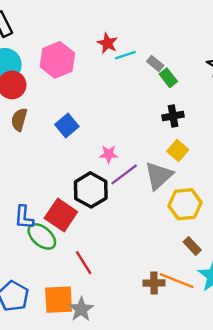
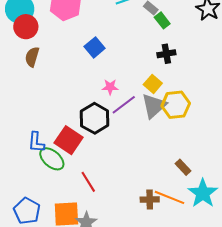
blue square: (67, 126) -> (95, 47), moved
yellow square: (178, 151) -> (153, 84), moved
yellow hexagon: (185, 204) -> (176, 105), moved

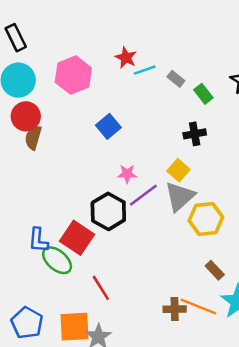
green rectangle: (162, 20) -> (203, 94), moved
red circle: (26, 27) -> (26, 116), moved
yellow hexagon: (176, 105) -> (206, 219), moved

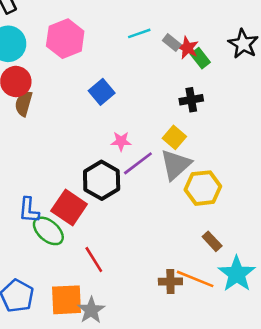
red star: (126, 58) -> (187, 48), moved

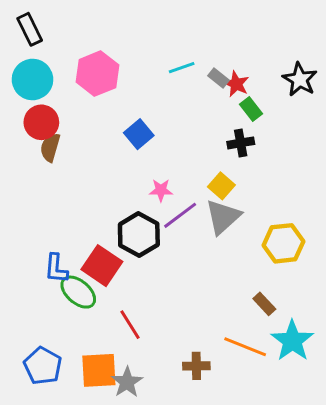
green rectangle: (200, 58) -> (251, 109), moved
yellow hexagon: (203, 188) -> (283, 243), moved
brown cross: (170, 282) -> (196, 366), moved

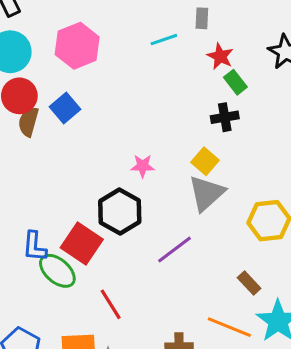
gray rectangle: (219, 78) -> (202, 18), moved, turned 54
blue square: (139, 134) -> (65, 108), moved
purple line: (180, 215) -> (175, 250), moved

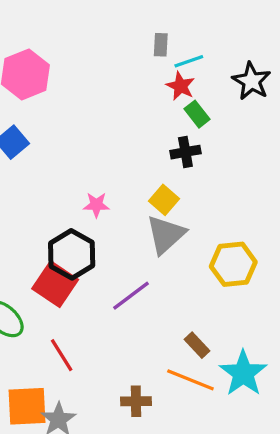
cyan line: (164, 40) -> (189, 61), moved
red square: (82, 243) -> (55, 284), moved
brown rectangle: (249, 283) -> (197, 345), moved

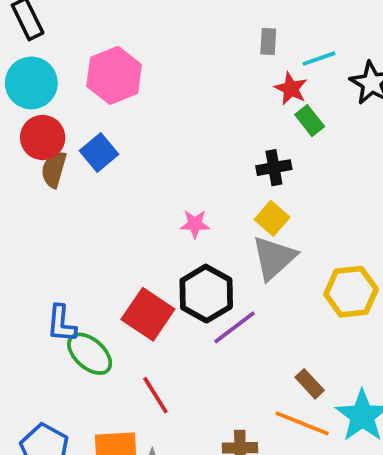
cyan line: (189, 61) -> (319, 59), moved
black cross: (185, 152) -> (274, 168), moved
black hexagon: (72, 254) -> (206, 294), moved

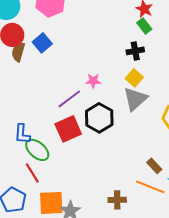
green rectangle: (310, 121) -> (144, 26), moved
red square: (148, 314) -> (68, 129), turned 32
purple line: (234, 327) -> (69, 99), moved
red line: (155, 395) -> (32, 173), moved

